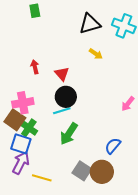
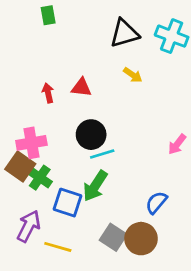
red triangle: (62, 74) -> (81, 87), moved, turned -42
cyan line: (62, 111) -> (102, 154), moved
blue square: (21, 144) -> (68, 203), moved

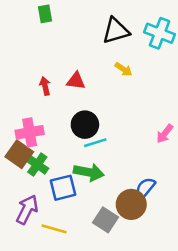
green arrow: (95, 186) -> (89, 172), turned -112
blue square: (68, 203) -> (63, 188), turned -32
brown circle: (141, 239) -> (131, 204), moved

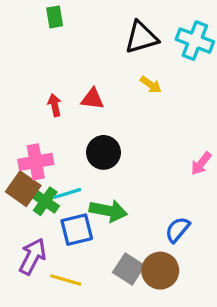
cyan line: (95, 143) -> (67, 193), moved
brown circle: (131, 204) -> (160, 271), moved

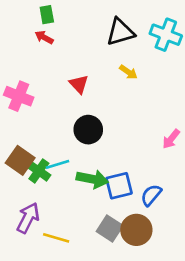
red triangle: (92, 99) -> (79, 84), turned 40
red arrow: (55, 105) -> (44, 37), moved, turned -48
pink cross: (36, 162) -> (19, 96), moved, turned 32
blue square: (77, 230) -> (119, 186), moved

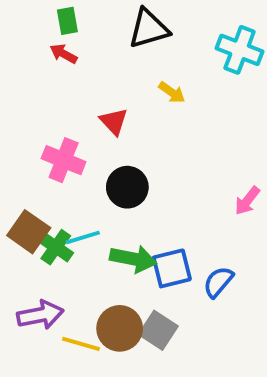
black triangle: (120, 32) -> (149, 29), moved
yellow arrow: (128, 72) -> (172, 92), moved
pink cross: (19, 96) -> (64, 160), moved
purple arrow: (28, 218) -> (40, 315), turned 52
brown circle: (136, 230) -> (120, 328), moved

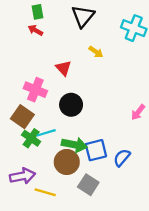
black triangle: (149, 29) -> (83, 16), turned -35
brown square: (29, 232) -> (22, 117), moved
brown circle: (120, 328) -> (67, 162), moved

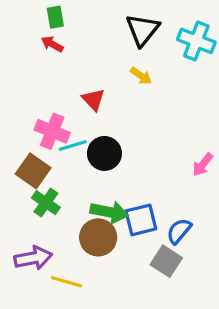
black triangle: (83, 16) -> (142, 30), moved
cyan line: (46, 133) -> (73, 146), moved
gray square: (88, 185) -> (166, 261), moved

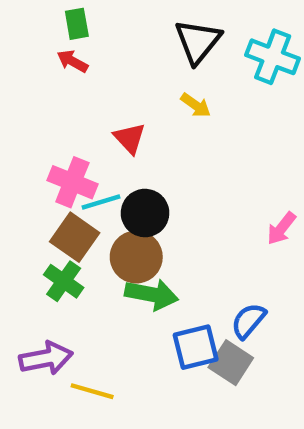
brown square: (33, 171) -> (75, 237), moved
blue square: (141, 220) -> (196, 347), moved
brown circle: (98, 237) -> (136, 257), moved

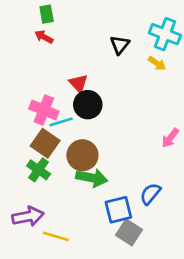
black triangle: (198, 41) -> (120, 45), moved, size x0.7
yellow arrow: (196, 105) -> (157, 63), moved
black circle: (145, 213) -> (88, 105), moved
gray square: (231, 363) -> (129, 232), moved

